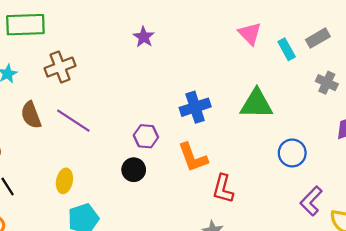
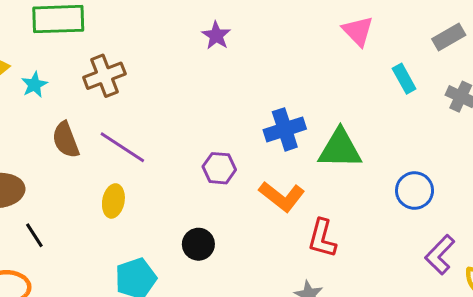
cyan rectangle: (287, 49) -> (404, 79), moved
green triangle: (256, 104) -> (340, 149), moved
orange L-shape: (193, 157) -> (282, 196), turned -32
black circle: (134, 170) -> (198, 244), moved
yellow ellipse: (64, 181) -> (113, 201), moved

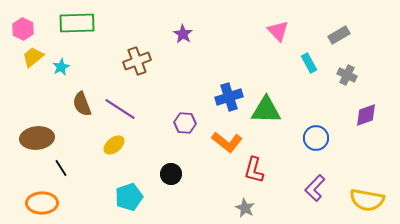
brown cross: (104, 76) -> (137, 61), moved
yellow ellipse: (113, 201) -> (114, 145), turned 40
purple L-shape: (440, 255) -> (315, 188), moved

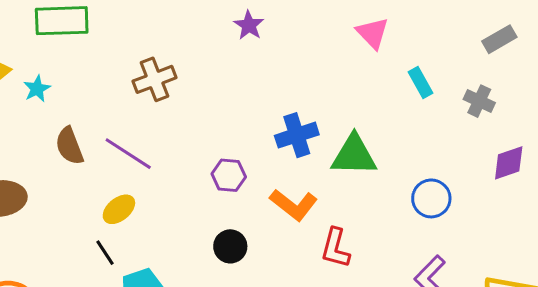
purple star: (183, 34) -> (249, 25), moved
gray rectangle: (339, 35) -> (499, 39), moved
black line: (61, 168) -> (105, 253), moved
black circle: (171, 174) -> (230, 246), moved

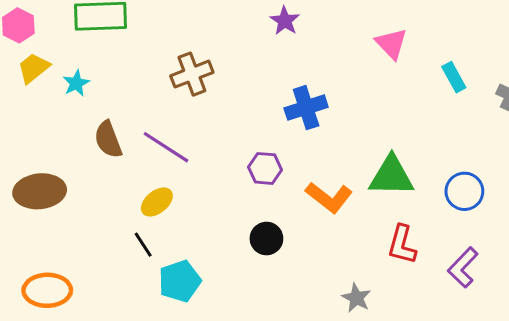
pink triangle: (373, 33) -> (391, 44), moved
blue cross: (297, 135) -> (306, 108), moved
green triangle: (354, 155) -> (391, 176), moved
red L-shape: (335, 248) -> (402, 245), moved

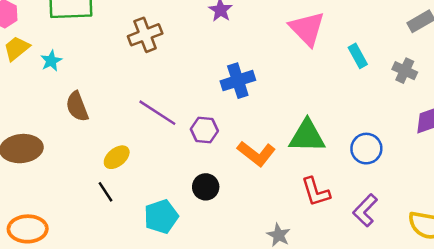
pink triangle: (391, 44) -> (307, 29), size x1.4
brown cross: (192, 74) -> (145, 35), moved
purple line: (166, 147) -> (157, 113), moved
red L-shape: (402, 245) -> (316, 192), turned -32
cyan pentagon: (180, 281) -> (161, 217), moved

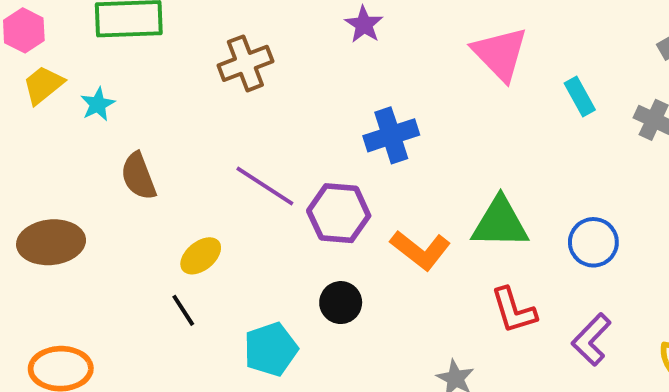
purple hexagon: (204, 130) -> (339, 213), size x1.4

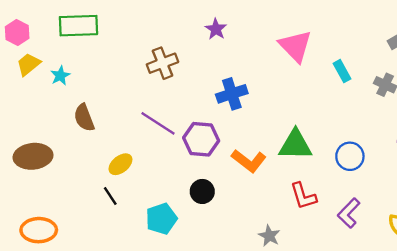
brown cross: (245, 63) -> (162, 63), moved

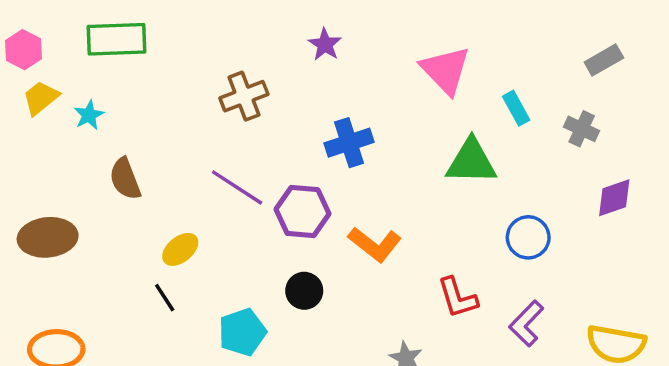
green triangle: (295, 145) -> (471, 162), moved

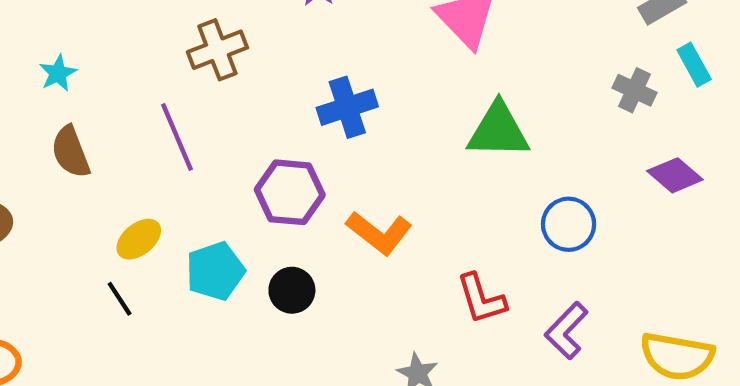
cyan rectangle: (516, 108) -> (694, 65), moved
cyan star: (89, 115) -> (58, 73), moved
purple line: (237, 187) -> (177, 137), moved, turned 34
purple diamond: (614, 198) -> (675, 175), turned 60
cyan pentagon: (242, 332) -> (215, 271), moved

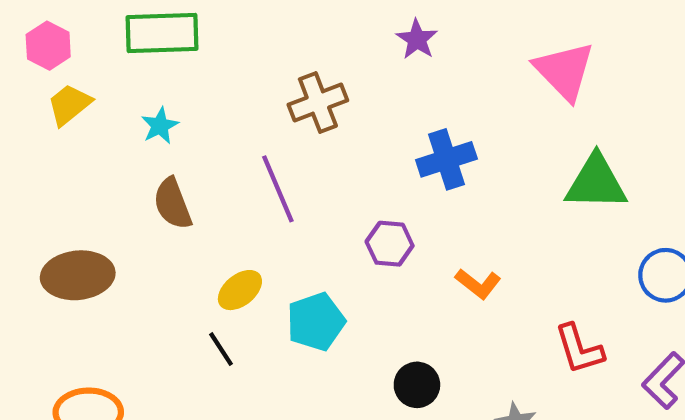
purple hexagon: (290, 192) -> (390, 244), size x0.7
orange L-shape: (379, 233) -> (478, 284), size x0.7
black circle: (292, 290) -> (417, 385), moved

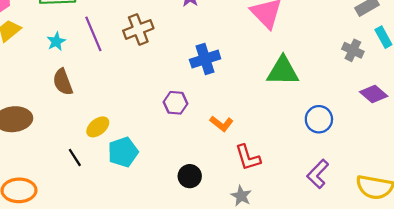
purple line: (278, 189) -> (93, 34), moved
cyan pentagon: (316, 322) -> (123, 152), moved
black line: (221, 349) -> (75, 158), moved
red L-shape: (579, 349) -> (248, 158), moved

